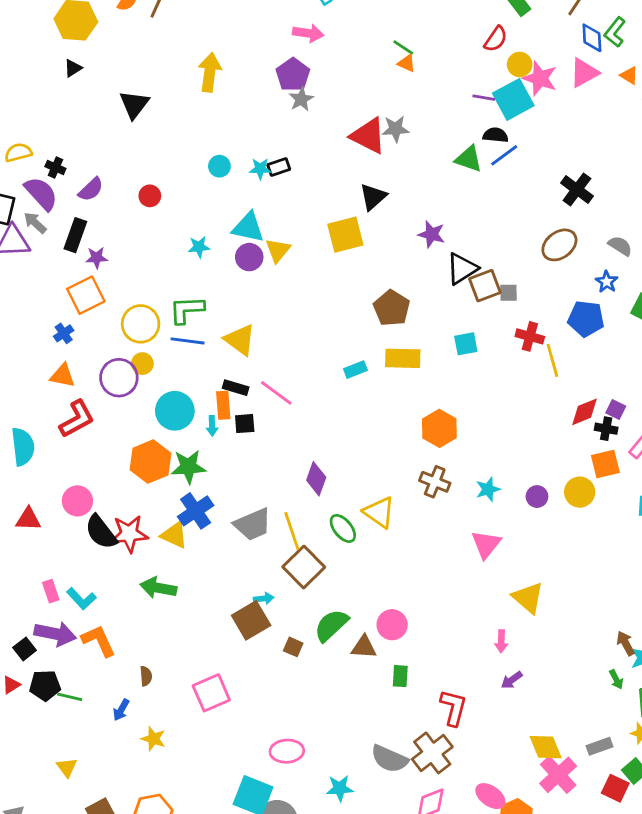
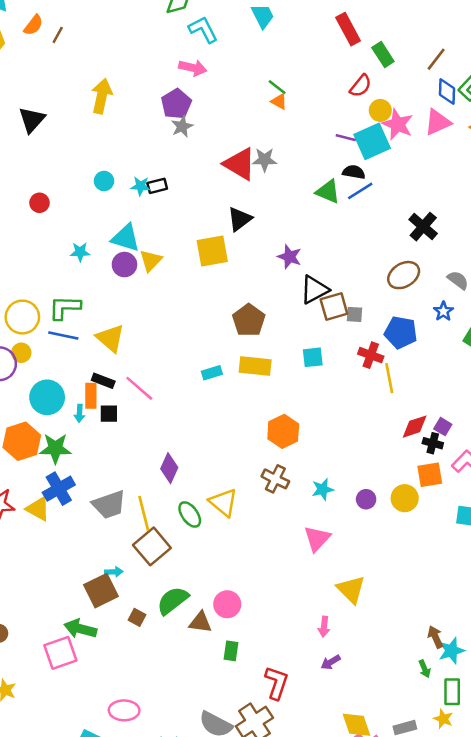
blue pentagon: (586, 319) -> (401, 332), moved
green arrow: (158, 588) -> (80, 629), moved

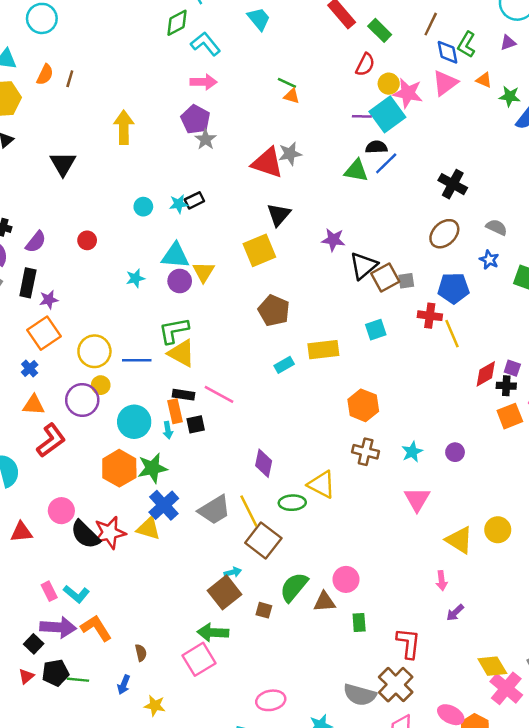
green L-shape: (65, 307) -> (174, 330), moved
brown pentagon: (249, 320) -> (274, 311), moved
yellow circle: (405, 498) -> (498, 530), moved
green ellipse: (190, 514) -> (292, 503), turned -45

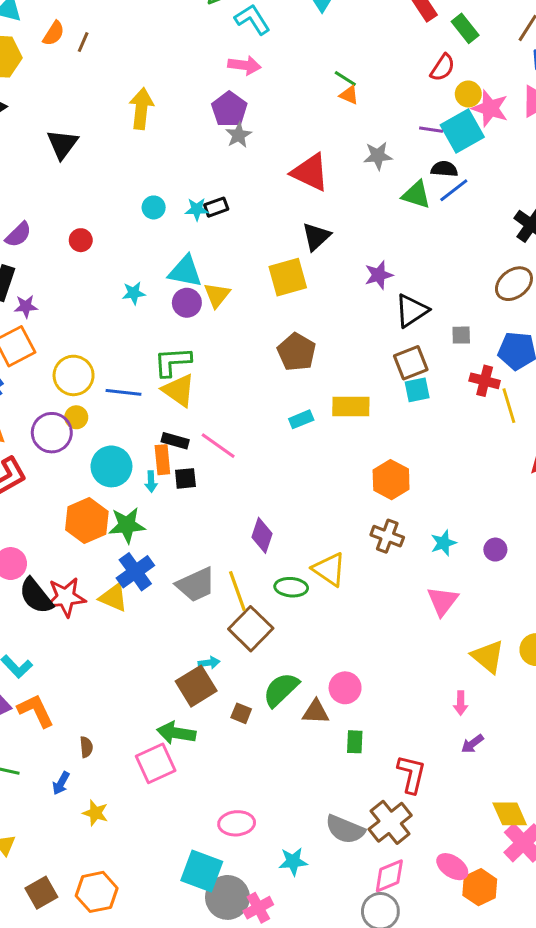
gray star: (290, 154) -> (378, 156), moved
purple star: (333, 240) -> (379, 275), turned -30
brown square: (385, 277) -> (411, 363), moved

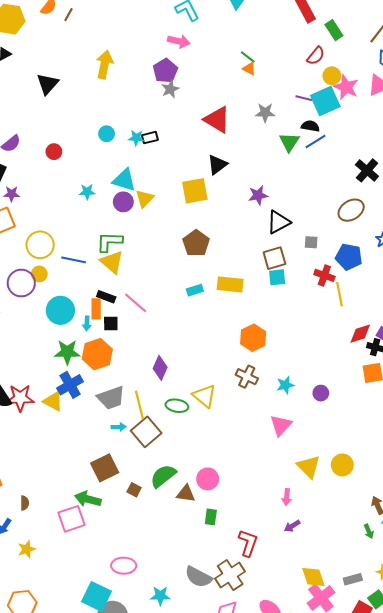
green triangle: (416, 195) -> (289, 142), turned 40
orange hexagon: (87, 521) -> (97, 354), moved
cyan arrow: (209, 663) -> (119, 427), moved
yellow star: (95, 813) -> (27, 549), turned 30

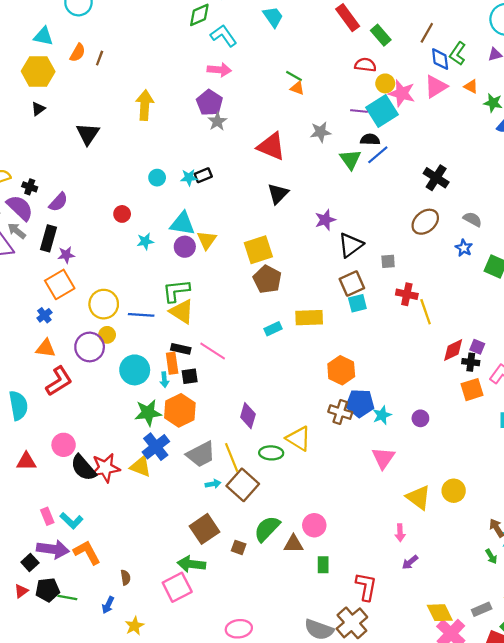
red semicircle: (316, 56) -> (365, 65), turned -114
red circle: (54, 152) -> (122, 214), moved
yellow square: (195, 191) -> (258, 250), moved
blue pentagon: (349, 257) -> (360, 403), moved

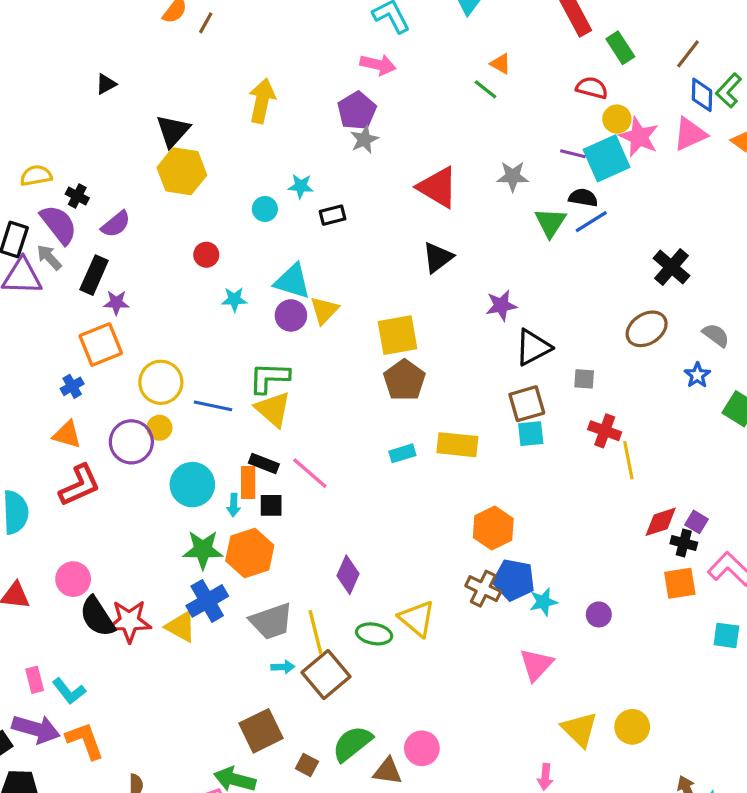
yellow hexagon: (38, 71) -> (182, 171), moved
orange triangle: (297, 88) -> (501, 64), moved
cyan star: (189, 177) -> (301, 186), moved

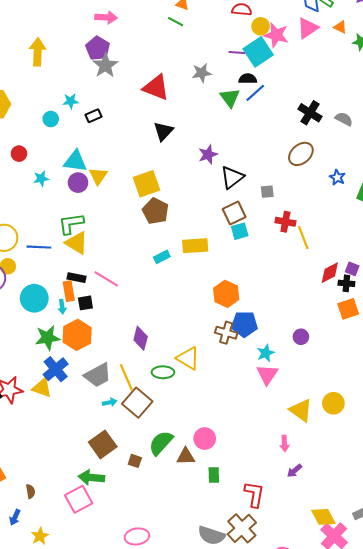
gray star: (364, 139) -> (105, 65), size x1.4
gray semicircle: (716, 335) -> (344, 119), moved
cyan star: (543, 602) -> (266, 353), moved

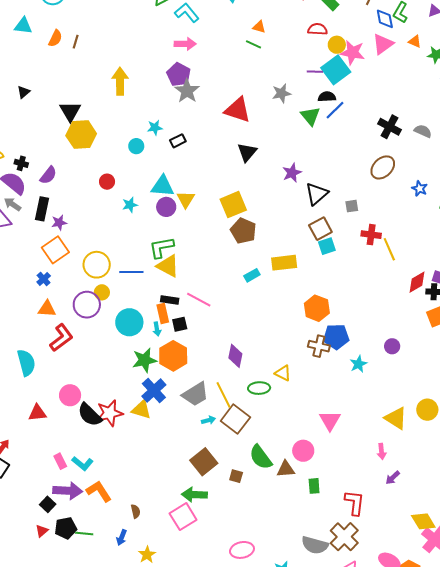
yellow triangle: (188, 358) -> (283, 373), size x0.7
pink triangle: (267, 374) -> (330, 420), moved
green semicircle: (161, 443) -> (261, 457), turned -76

